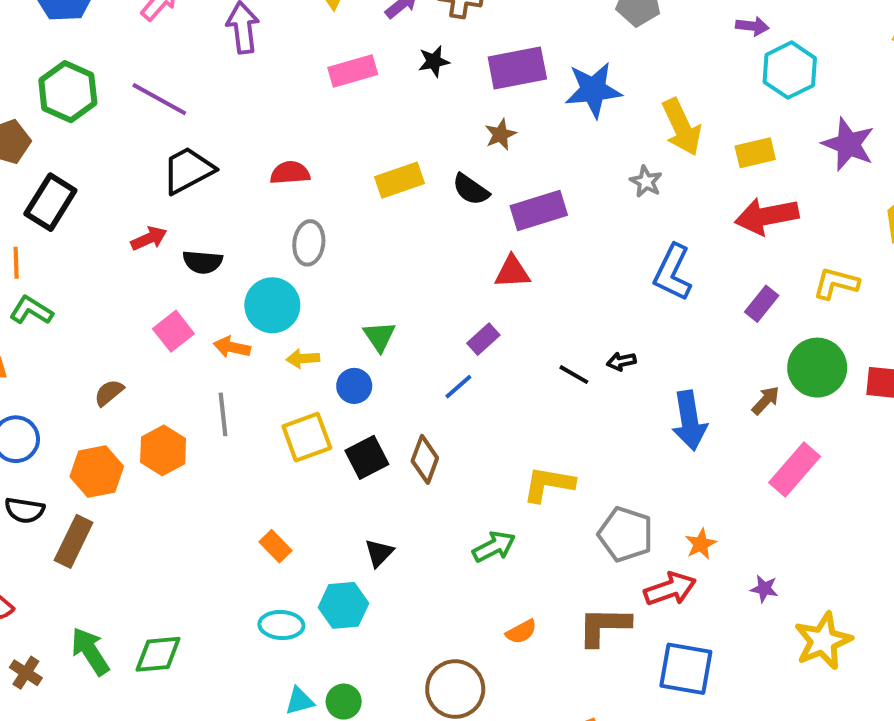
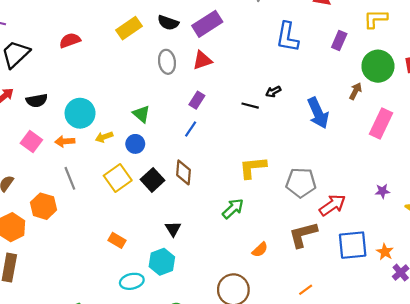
gray ellipse: (309, 243) -> (167, 62), moved
orange star: (701, 544) -> (385, 252), moved

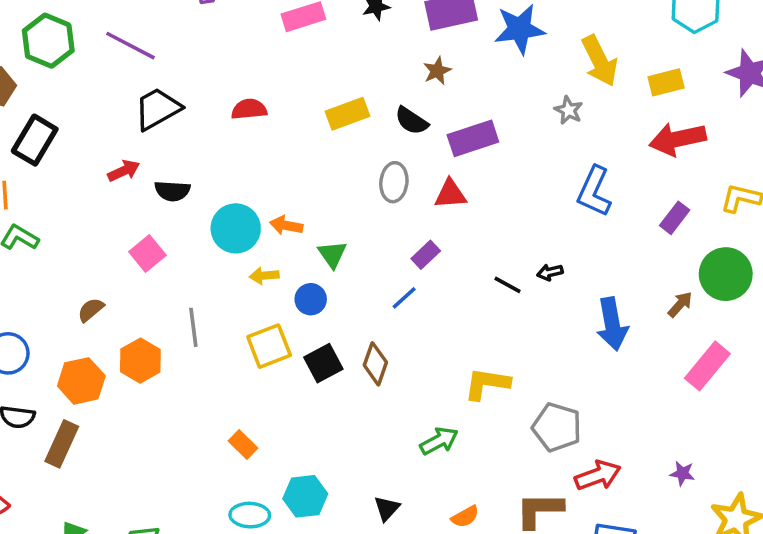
orange arrow: (65, 141) -> (286, 225), moved
black triangle: (173, 229) -> (387, 508), moved

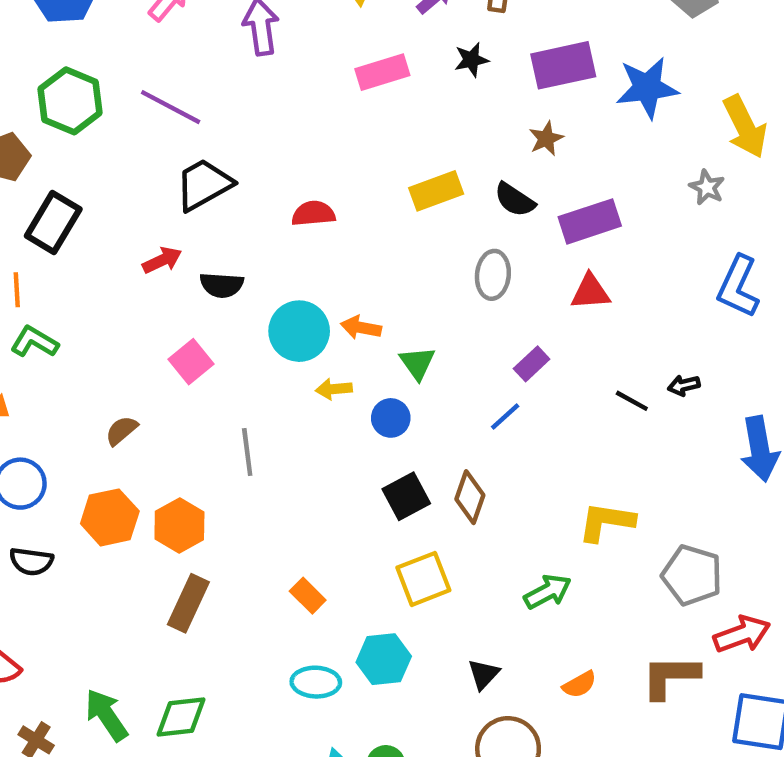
red semicircle: (249, 109) -> (313, 214), moved
red triangle: (450, 194) -> (590, 292), moved
yellow square: (269, 346) -> (423, 579), moved
orange hexagon: (140, 361) -> (179, 526), moved
brown rectangle: (62, 444) -> (188, 603), moved

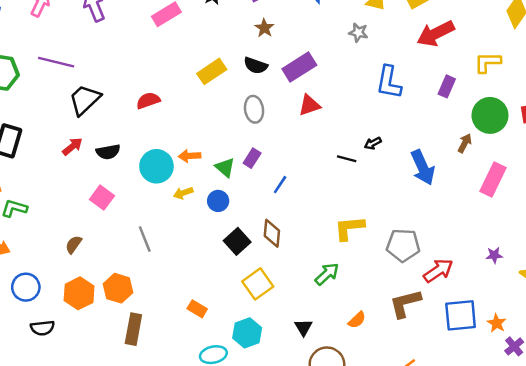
purple rectangle: (532, 364) -> (252, 158), moved

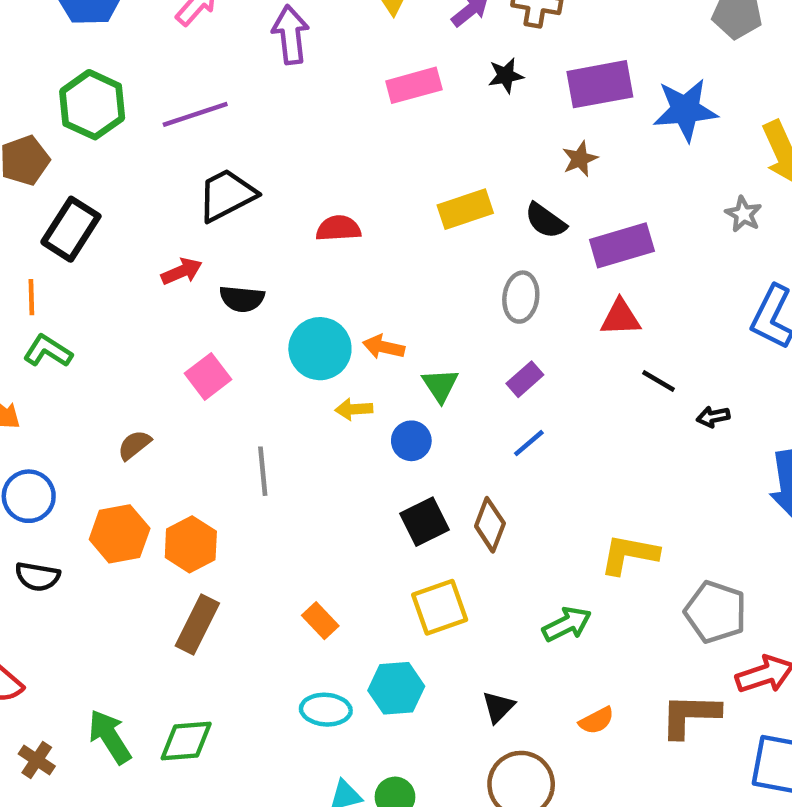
purple line: (56, 62) -> (195, 114), turned -48
purple rectangle: (252, 158) -> (525, 379), moved
black line: (347, 159) -> (658, 381), moved

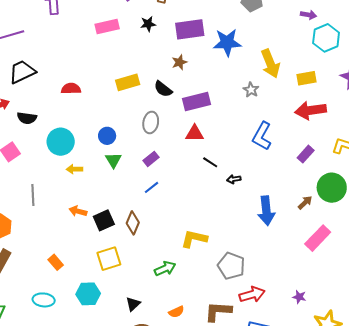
orange arrow: (384, 347) -> (78, 211), moved
blue circle: (411, 441) -> (107, 136), moved
cyan ellipse: (326, 710) -> (44, 300), moved

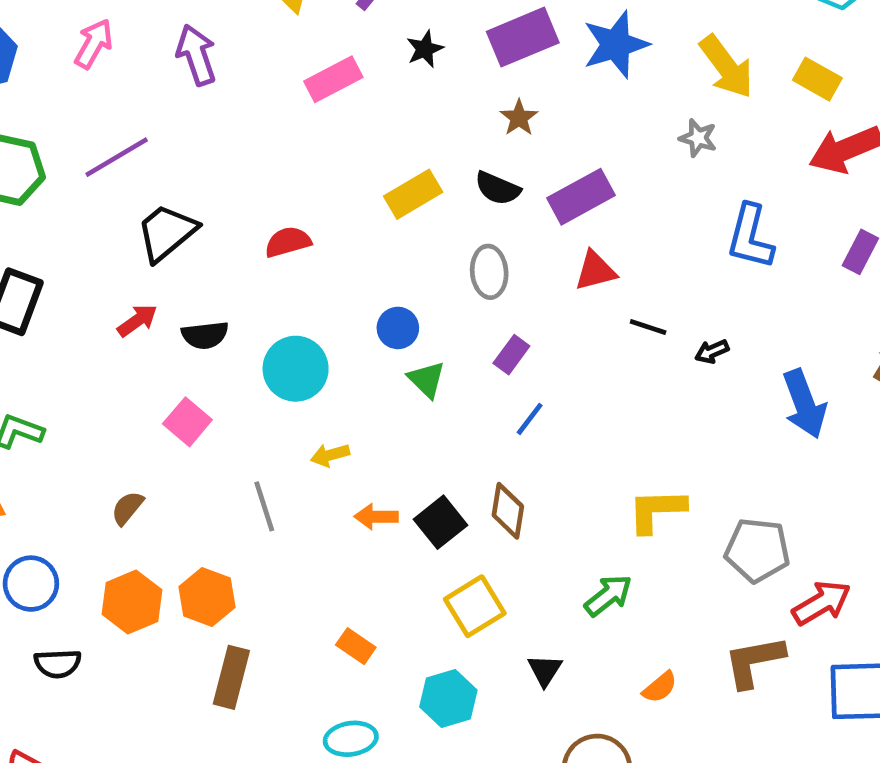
yellow rectangle: (307, 78) -> (817, 79), turned 54
yellow arrow: (74, 169) -> (330, 455), moved
black triangle: (133, 304) -> (545, 670), moved

